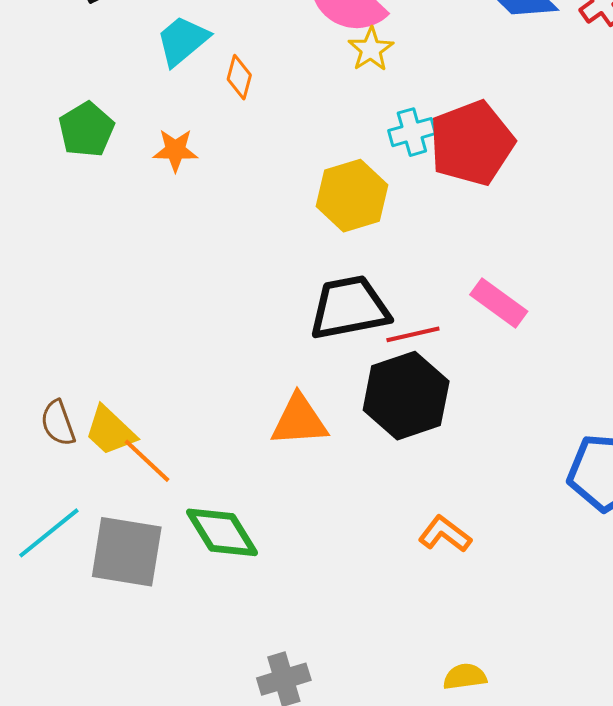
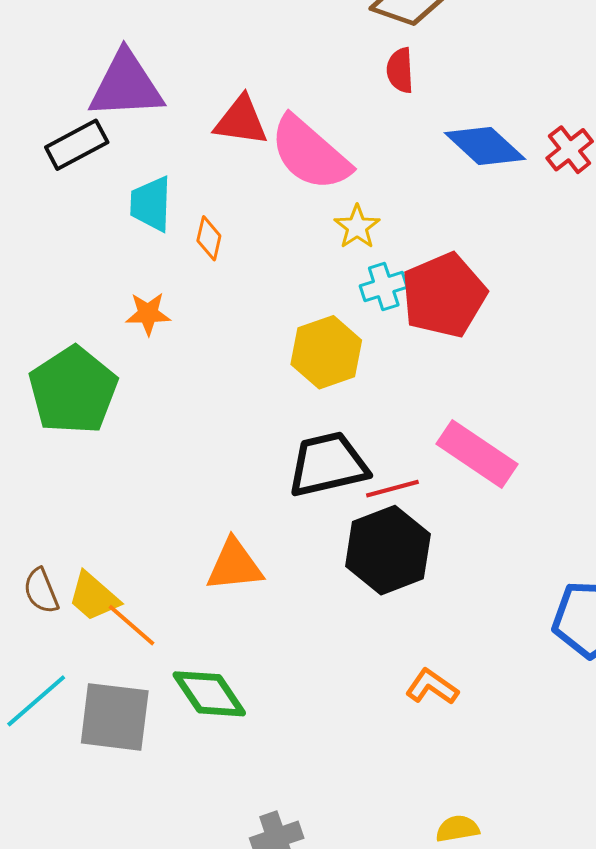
cyan trapezoid: (182, 41) -> (151, 204), turned -46
yellow star: (371, 49) -> (357, 227), moved
green pentagon: (86, 130) -> (73, 390), moved, size x1.6
pink rectangle: (499, 303) -> (477, 454), size x1.4
orange triangle: (299, 420) -> (234, 565), moved

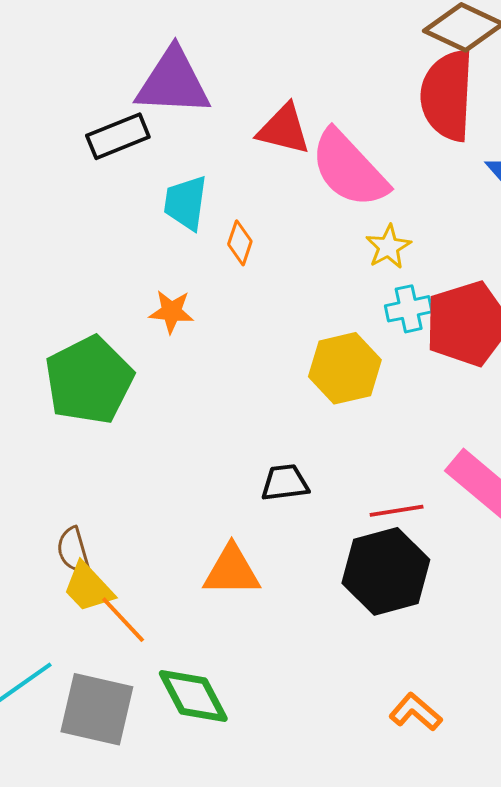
red semicircle: (400, 70) -> (447, 95), size x2.0
black trapezoid: (328, 464) -> (285, 483), moved, size x0.6
brown semicircle: (41, 591) -> (73, 550), moved

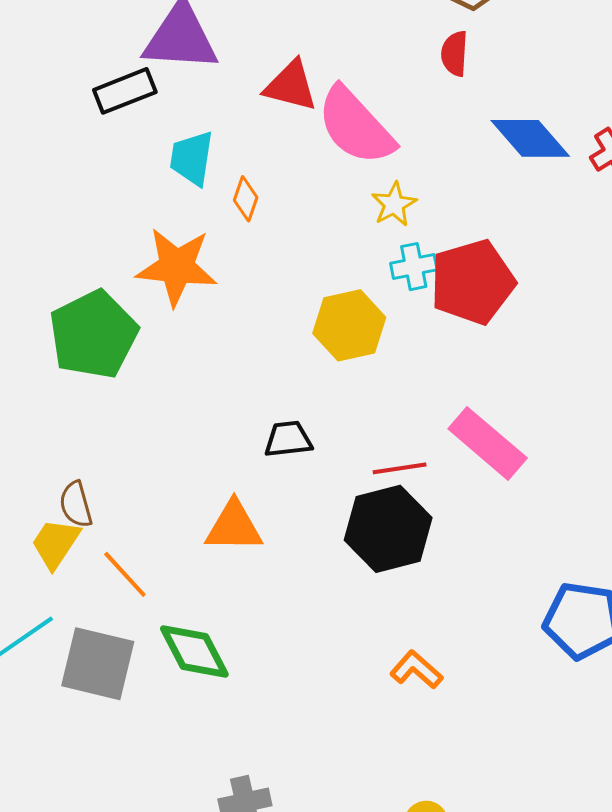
red semicircle: (447, 95) -> (455, 54), size x0.5
orange star: (171, 312) -> (177, 267), size x1.8
yellow trapezoid: (88, 588) -> (55, 543), moved, turned 76

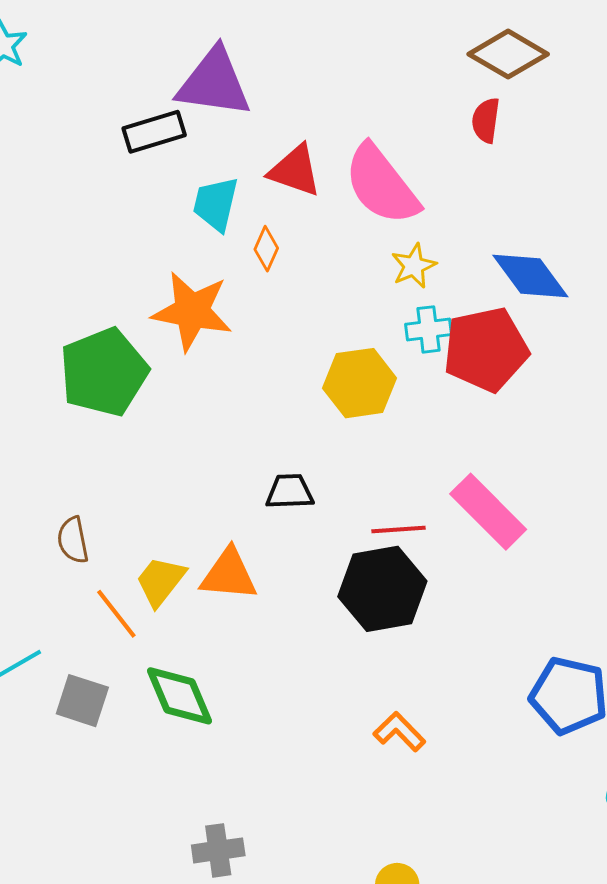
red triangle: (291, 86) -> (295, 171), moved
blue diamond: (530, 138) -> (530, 276), moved
yellow trapezoid: (55, 543) -> (161, 581), moved
gray square: (98, 664) -> (82, 701), size x0.7

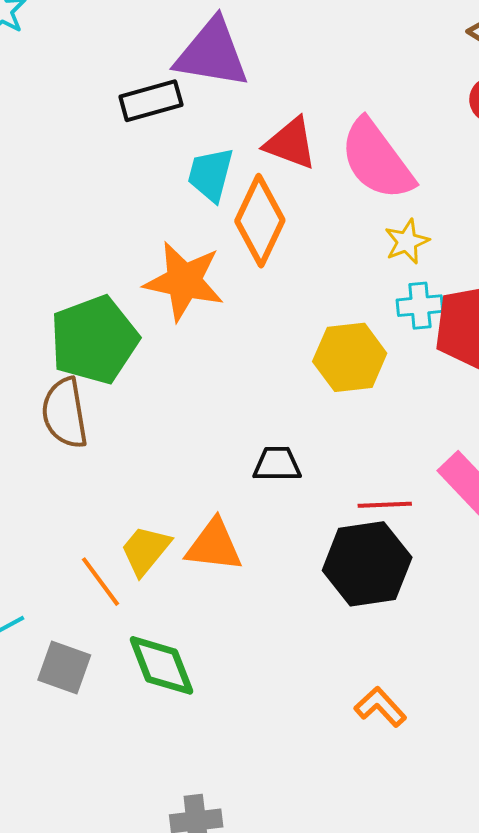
orange diamond: (266, 249) -> (260, 221), size x2.0
brown semicircle: (73, 540) -> (65, 413), moved, size x1.5

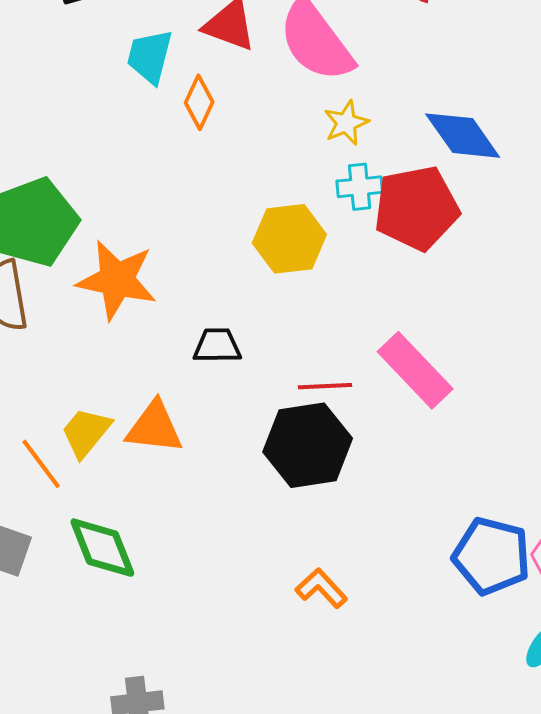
orange diamond: (260, 221) -> (199, 102), size x0.6
orange star: (184, 281) -> (117, 280), moved

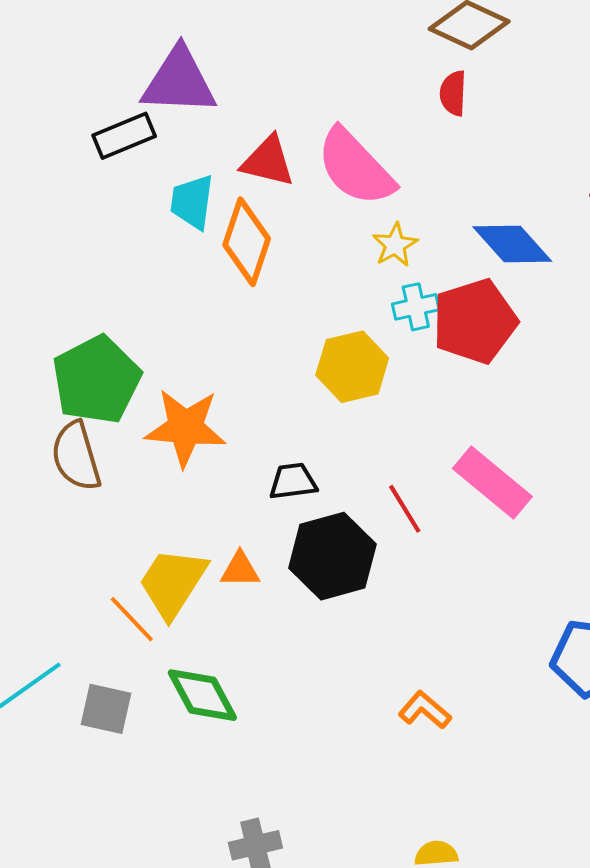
orange diamond: (199, 102) -> (247, 242), size x1.6
red line: (325, 386) -> (405, 509), turned 68
orange triangle: (154, 427) -> (240, 570), size x0.7
yellow trapezoid: (86, 432) -> (173, 583), size x1.4
black hexagon: (308, 445) -> (332, 556), moved

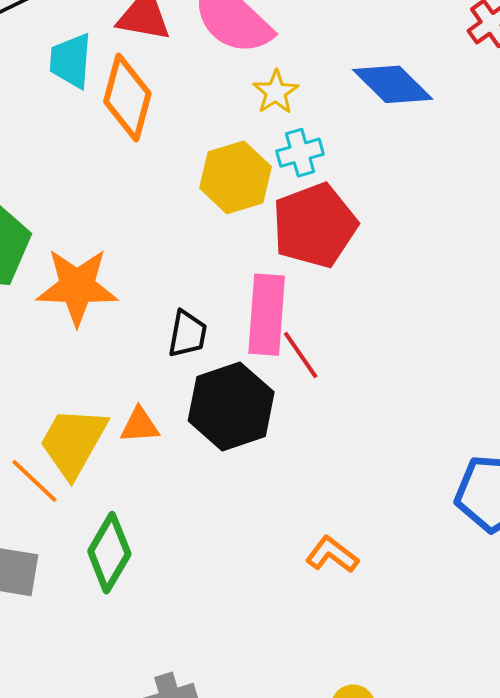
red pentagon: (475, 321) -> (315, 225), moved
yellow hexagon: (352, 367) -> (235, 177), moved
black trapezoid: (293, 481) -> (187, 334), turned 111
pink rectangle: (492, 483) -> (267, 315), moved, turned 58
green diamond: (202, 695) -> (109, 553), turned 62

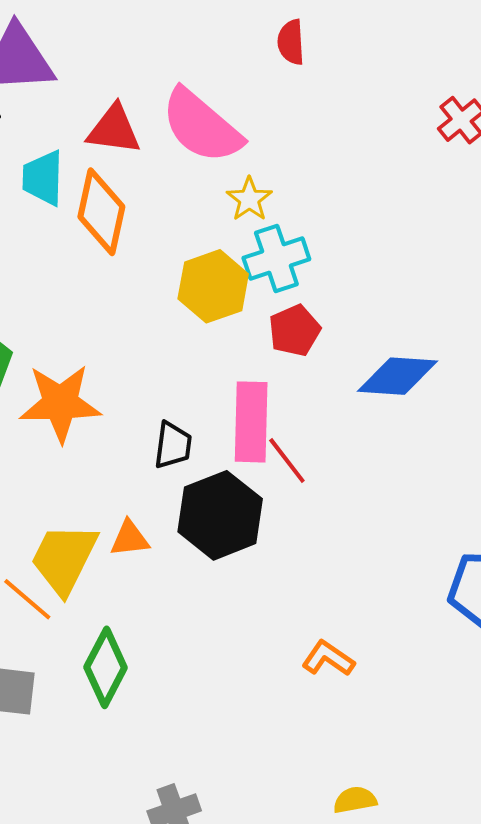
blue diamond: (393, 84) -> (398, 376), moved, turned -38
cyan cross: (300, 153) -> (276, 259), size x1.4
red pentagon: (315, 225) -> (295, 330), size x0.6

